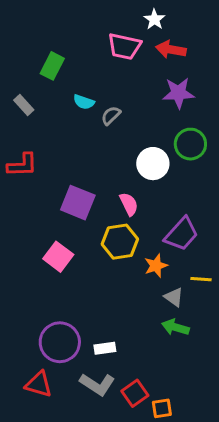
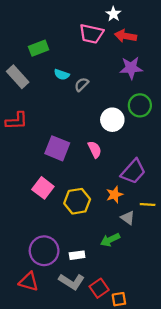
green rectangle: (52, 66) -> (39, 48), turned 42
gray rectangle: (24, 105) -> (18, 77), size x1.5
yellow hexagon: (120, 242) -> (77, 201), moved
green arrow: (175, 327) -> (110, 240), moved, turned -42

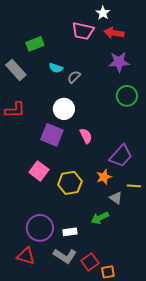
white circle: (112, 120) -> (64, 109), moved

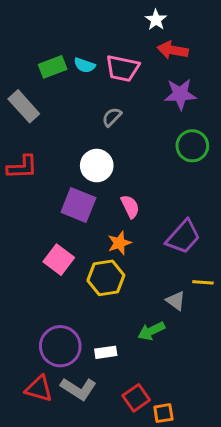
pink trapezoid: (83, 31) -> (122, 68), moved
cyan semicircle: (56, 68) -> (85, 65), moved
orange star: (104, 177) -> (119, 243), moved
gray L-shape: (65, 256) -> (78, 389), moved

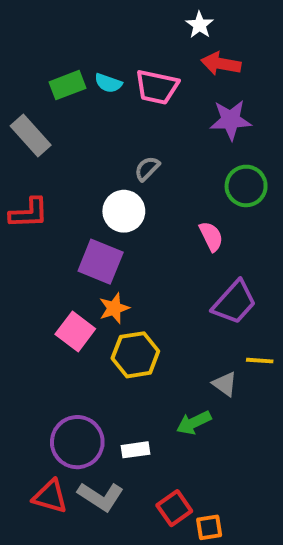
gray semicircle: (112, 117) -> (147, 168), moved
pink semicircle: (130, 207) -> (211, 236), moved
orange star: (119, 243) -> (114, 308), moved

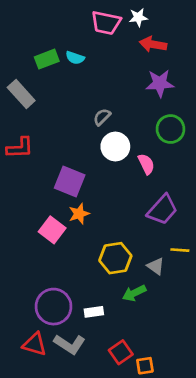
white star: (200, 25) -> (138, 17), turned 30
pink trapezoid: (157, 87) -> (106, 23), moved
white circle: (124, 211) -> (115, 147), moved
yellow hexagon: (135, 355) -> (115, 258), moved

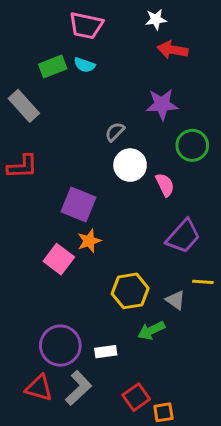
pink trapezoid: (106, 23) -> (86, 26), moved
purple star: (160, 83) -> (162, 104), moved
gray L-shape: (70, 344) -> (78, 388), turned -76

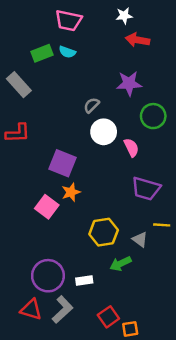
purple trapezoid: (183, 236) -> (146, 189), turned 64

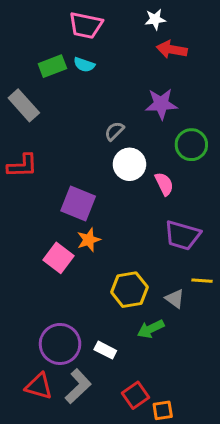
white rectangle: (84, 281) -> (105, 350), turned 35

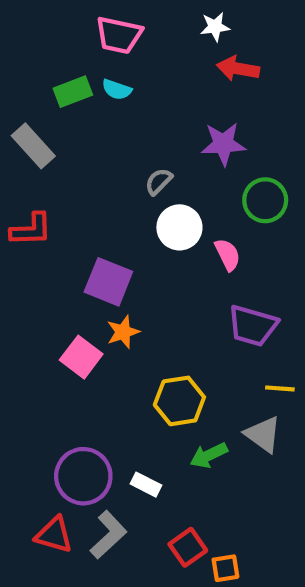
gray triangle: (175, 299) -> (263, 434), moved, size x1.4

